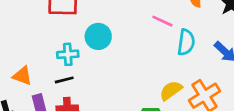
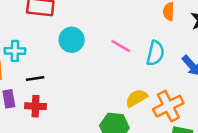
pink line: (162, 21) -> (121, 46), moved
cyan cross: (68, 54) -> (15, 51), moved

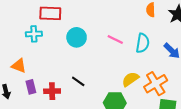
cyan cross: (15, 51) -> (34, 34), moved
black line: (35, 78) -> (78, 81), moved, turned 48

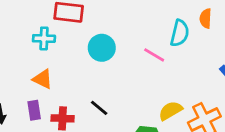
cyan semicircle: (143, 43) -> (180, 33), moved
orange triangle: (19, 66) -> (43, 79), moved

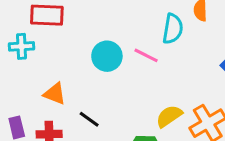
cyan circle: (102, 48) -> (107, 56), moved
orange triangle: (43, 79) -> (55, 94), moved

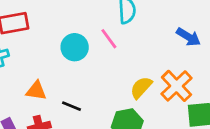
pink line: (146, 55) -> (109, 39), turned 40

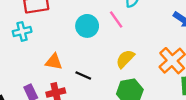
yellow semicircle: (141, 88) -> (125, 59), moved

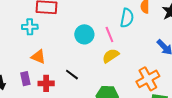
yellow semicircle: (125, 59) -> (111, 56), moved
orange triangle: (54, 62) -> (38, 57), moved

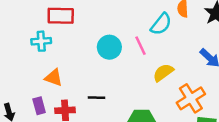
cyan semicircle: (127, 18) -> (161, 24), turned 30
yellow semicircle: (111, 56) -> (163, 73), moved
black line: (72, 75) -> (97, 98), turned -32

